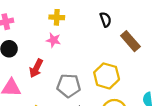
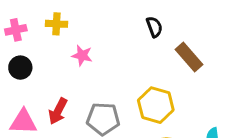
yellow cross: (57, 17) -> (56, 24), moved
red arrow: (36, 68) -> (58, 111), moved

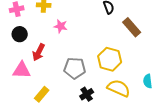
red arrow: (58, 111) -> (39, 52), moved

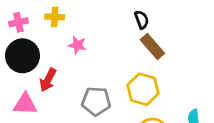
brown rectangle: (132, 27) -> (152, 46), moved
black circle: (20, 34) -> (23, 56), size x1.6

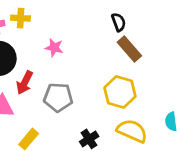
yellow cross: (55, 17) -> (21, 18), moved
gray pentagon: (96, 101) -> (58, 97), moved

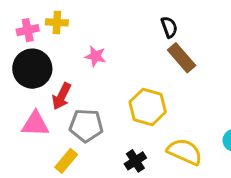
yellow hexagon: (120, 92) -> (148, 107), moved
gray pentagon: (58, 97) -> (86, 126), moved

